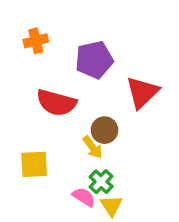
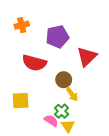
yellow arrow: (92, 147) -> (72, 94), moved

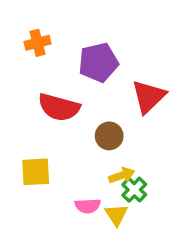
yellow arrow: (72, 94) -> (122, 175), moved, turned -72
green cross: (62, 111) -> (134, 190), moved
pink semicircle: (51, 121) -> (88, 206), turned 144

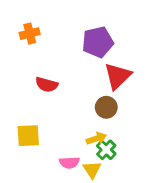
purple pentagon: (98, 62) -> (98, 42), moved
red semicircle: (59, 107) -> (47, 85), size x0.7
brown circle: (109, 136) -> (106, 107), moved

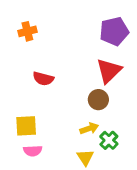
purple pentagon: (98, 42) -> (114, 31), moved
green cross: (106, 150) -> (109, 140), moved
pink semicircle: (69, 163) -> (33, 151), moved

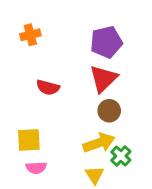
purple pentagon: (114, 31) -> (106, 42), moved
red triangle: (109, 71) -> (103, 79), moved
yellow arrow: (89, 128) -> (99, 143), size x1.5

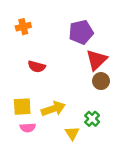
red triangle: (103, 79) -> (97, 60), moved
brown circle: (109, 111) -> (101, 81), moved
yellow arrow: (99, 143) -> (53, 109), moved

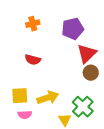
orange cross: (23, 27) -> (33, 24), moved
green cross: (92, 119) -> (83, 107), size x1.5

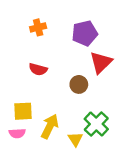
brown circle: (91, 73) -> (79, 84), moved
yellow arrow: (48, 98) -> (50, 126), moved, turned -45
pink semicircle: (25, 115) -> (17, 133), moved

